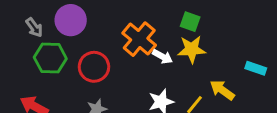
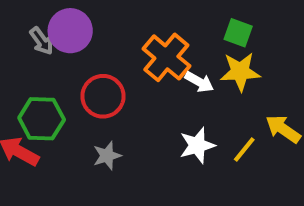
gray arrow: (34, 27) -> (42, 41), moved
green hexagon: (50, 58) -> (42, 119), moved

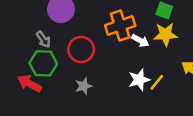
gray arrow: (42, 41) -> (43, 39), moved
orange cross: (166, 57) -> (120, 26), turned 32
yellow line: (244, 149) -> (157, 82), moved

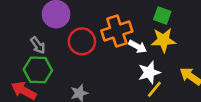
red circle: (81, 49) -> (82, 41), moved
white star: (139, 80) -> (149, 72), moved

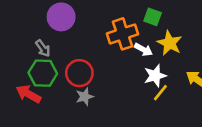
green square: (162, 15) -> (153, 17), moved
yellow star: (163, 40) -> (170, 43), turned 30
red circle: (82, 41) -> (79, 73), moved

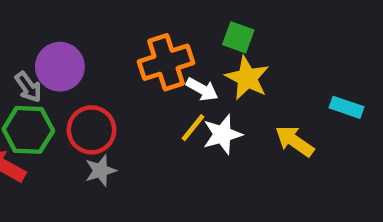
purple circle: (61, 17) -> (60, 67), moved
green square: (153, 17) -> (238, 37), moved
yellow line: (160, 93) -> (193, 128), moved

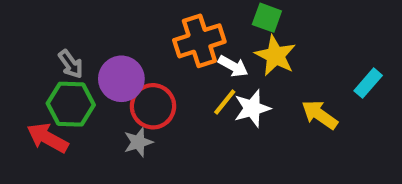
purple circle: (60, 67) -> (121, 79), moved
cyan rectangle: (346, 107) -> (368, 83), turned -68
red circle: (91, 130) -> (153, 106), moved

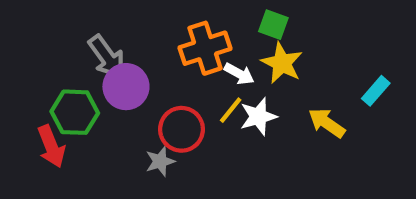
gray arrow: (71, 64) -> (107, 57), moved, size x1.5
red circle: (153, 106) -> (182, 129), moved
red arrow: (48, 138) -> (51, 146), turned -141
gray star: (138, 142) -> (160, 161), moved

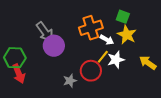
green hexagon: (75, 112) -> (15, 58), moved
red circle: (182, 129) -> (91, 71), moved

